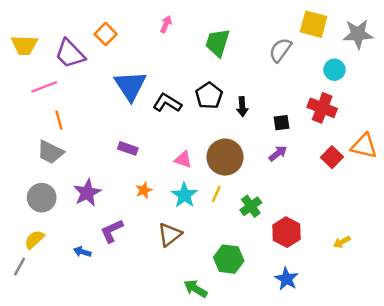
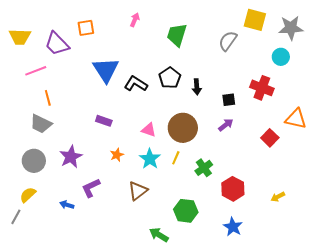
orange square: (106, 34) -> (86, 28), turned 36
cyan circle: (334, 70) -> (281, 57), moved
red square: (332, 157) -> (270, 138), moved

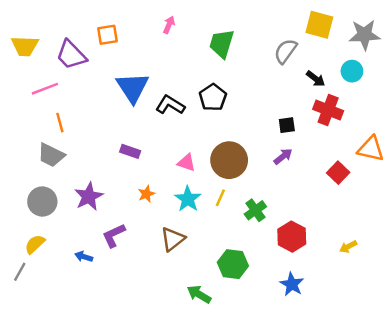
black arrow: (197, 87) -> (316, 79), moved, turned -49

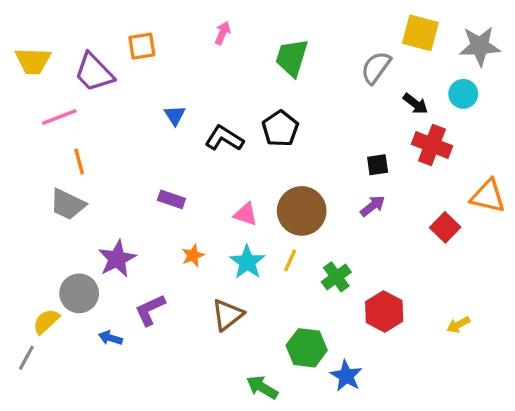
blue triangle: (133, 87) -> (175, 115), size x0.5
gray circle: (42, 202) -> (79, 293), moved
blue star: (292, 284) -> (346, 376), moved

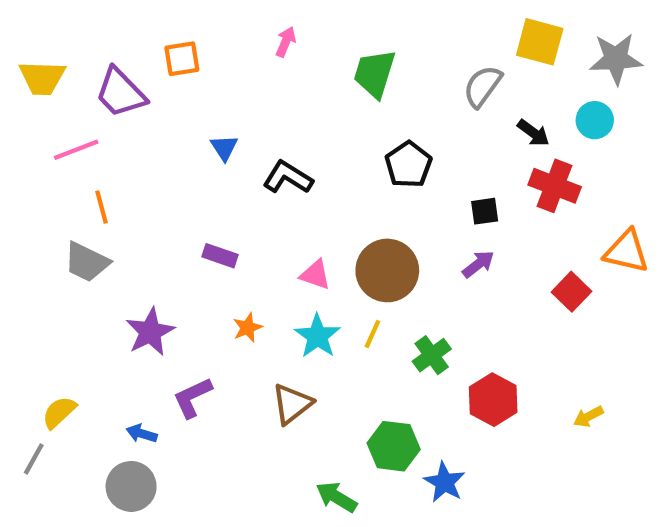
black pentagon: (280, 129) -> (408, 165), moved
gray circle: (79, 293) -> (131, 486), moved

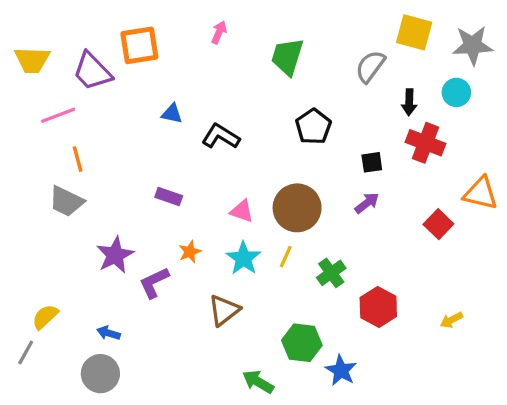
orange square: (182, 59) -> (139, 45), size x1.4
black arrow: (533, 133) -> (409, 102), turned 55
blue triangle: (224, 148) -> (172, 114), turned -45
purple L-shape: (192, 398) -> (154, 283), moved

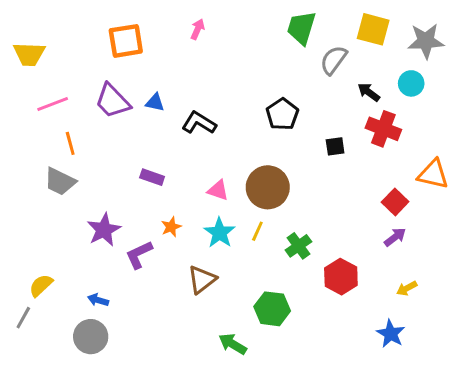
green trapezoid: (287, 57) -> (301, 28), moved
purple trapezoid: (92, 71) -> (113, 101), moved
black arrow: (409, 102) -> (369, 92), turned 125
purple arrow: (367, 203) -> (395, 237), moved
blue star: (341, 370) -> (391, 334), moved

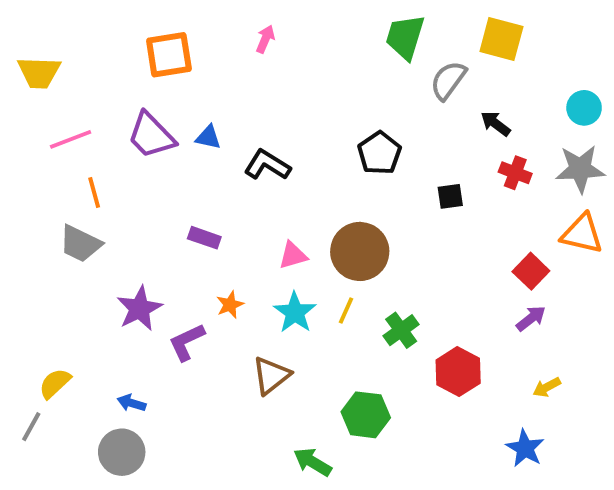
gray star: (426, 41) -> (580, 169), moved
cyan circle: (411, 83) -> (584, 108), moved
red cross: (383, 129) -> (515, 173), size x0.7
pink triangle: (218, 190) -> (293, 255), turned -35

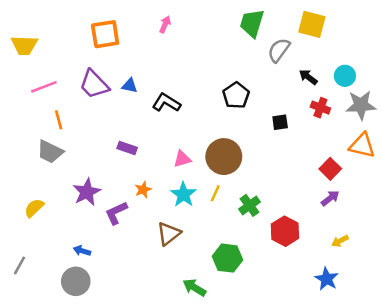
cyan circle: (584, 108) -> (345, 76), moved
yellow semicircle: (55, 383) -> (34, 208), moved

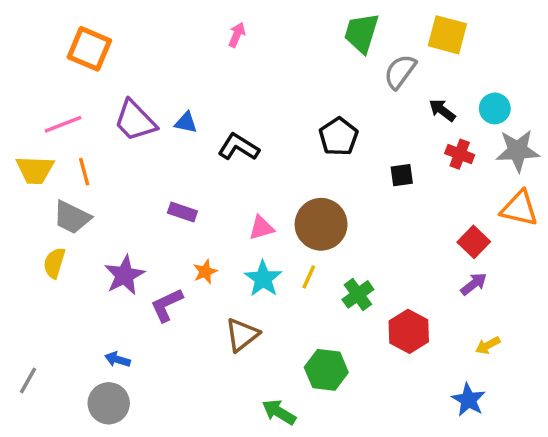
orange square: (105, 34) -> (89, 49), moved, turned 32
yellow trapezoid: (24, 45) -> (35, 170), moved
yellow semicircle: (34, 208) -> (54, 263), moved, turned -30

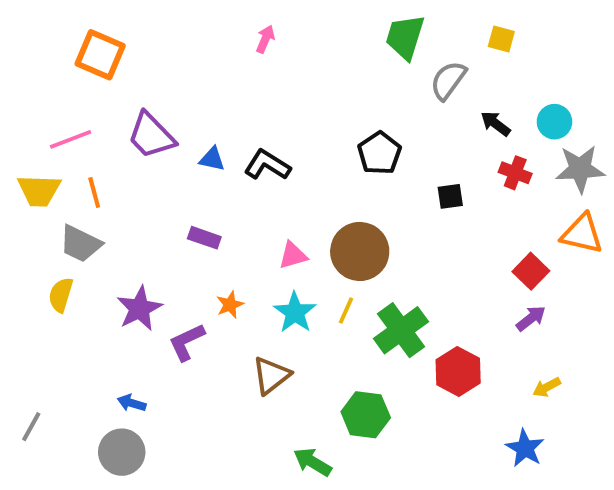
yellow square: (447, 35) -> (501, 39), size x0.6
blue triangle: (186, 123) -> (212, 159), moved
green cross: (358, 294) -> (401, 330), size x1.5

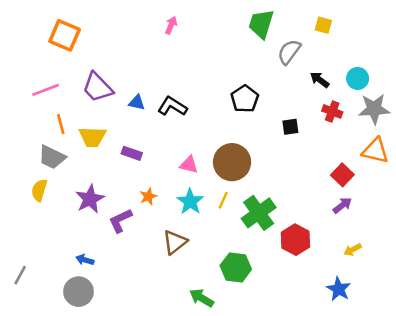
yellow trapezoid: (39, 191) -> (92, 137), moved
pink triangle: (293, 255) -> (189, 165), turned 30

